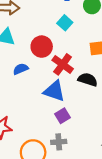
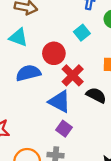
blue semicircle: (21, 69) -> (28, 73), size x1.5
purple square: (63, 116) -> (64, 129), turned -32

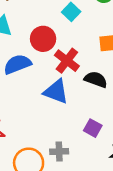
purple square: (64, 129) -> (93, 128), moved

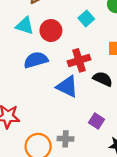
red circle: (43, 39) -> (51, 31), moved
red cross: (67, 61) -> (79, 60), turned 30

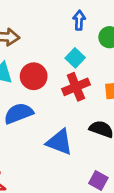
red cross: (79, 60) -> (76, 87), moved

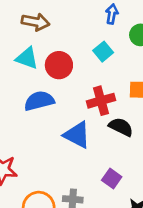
red cross: (76, 87) -> (101, 101), moved

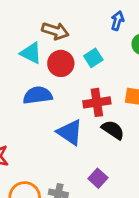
brown arrow: (36, 22) -> (55, 31), moved
cyan square: (103, 52) -> (93, 58), moved

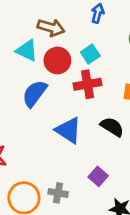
blue arrow: (117, 21) -> (98, 13), moved
blue semicircle: (38, 95) -> (35, 93), turned -44
red cross: (97, 102) -> (87, 84), moved

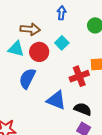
red cross: (87, 84) -> (79, 76), moved
black semicircle: (112, 127) -> (83, 109), moved

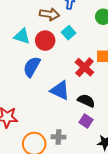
brown arrow: (30, 29) -> (49, 14), moved
red cross: (79, 76) -> (84, 67), turned -30

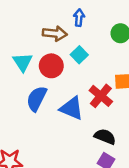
cyan triangle: (22, 36) -> (23, 62), turned 42
blue triangle: (60, 90) -> (72, 108), moved

